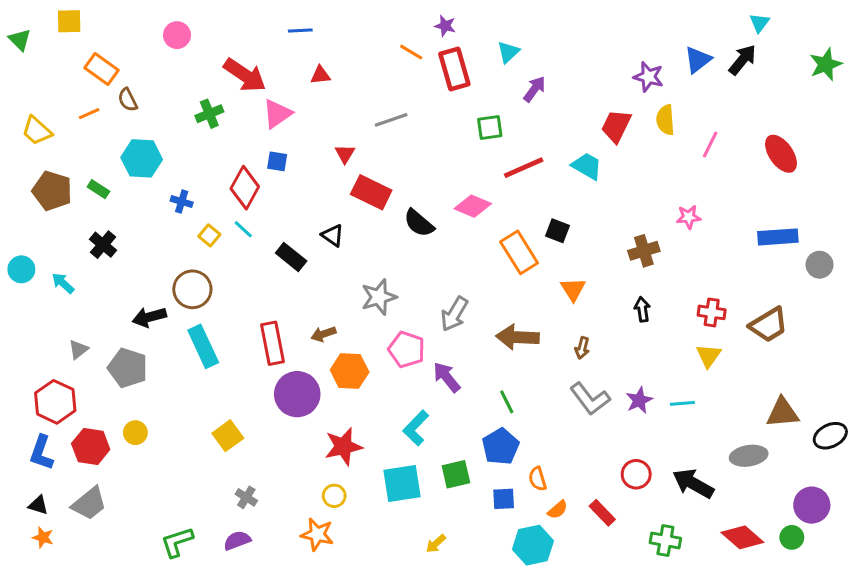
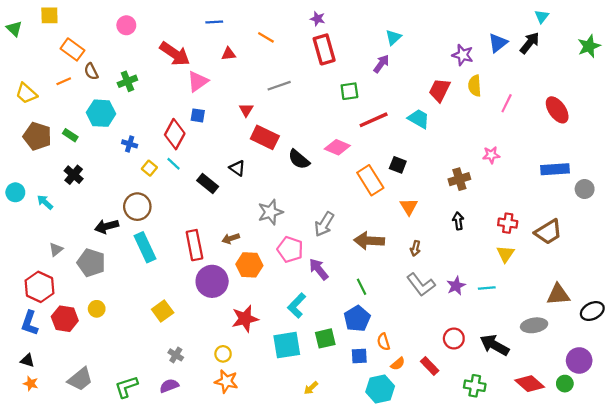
orange line: (411, 52) -> (266, 37), moved
cyan triangle: (508, 52) -> (393, 37), moved
green cross: (209, 114) -> (127, 81), moved
yellow circle: (334, 496) -> (223, 354), moved
gray trapezoid: (89, 504) -> (80, 379), moved

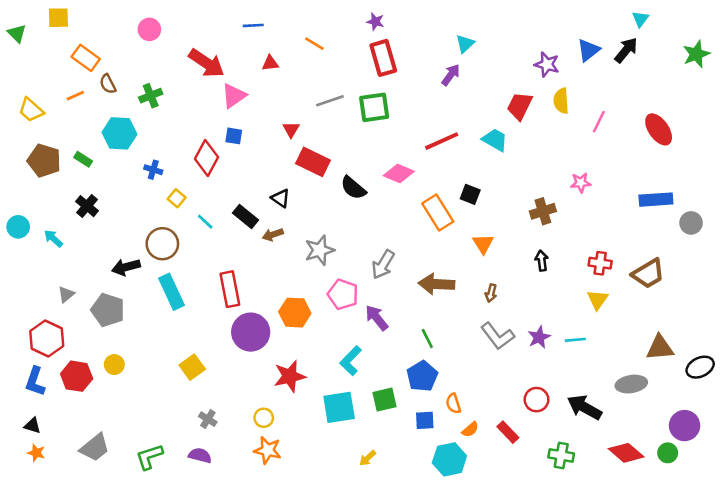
green square: (349, 91) -> (374, 107), moved, size x1.4
cyan line: (174, 164) -> (205, 222), moved
brown arrow: (231, 238) -> (273, 235), moved
purple semicircle: (169, 386) -> (200, 455), turned 36

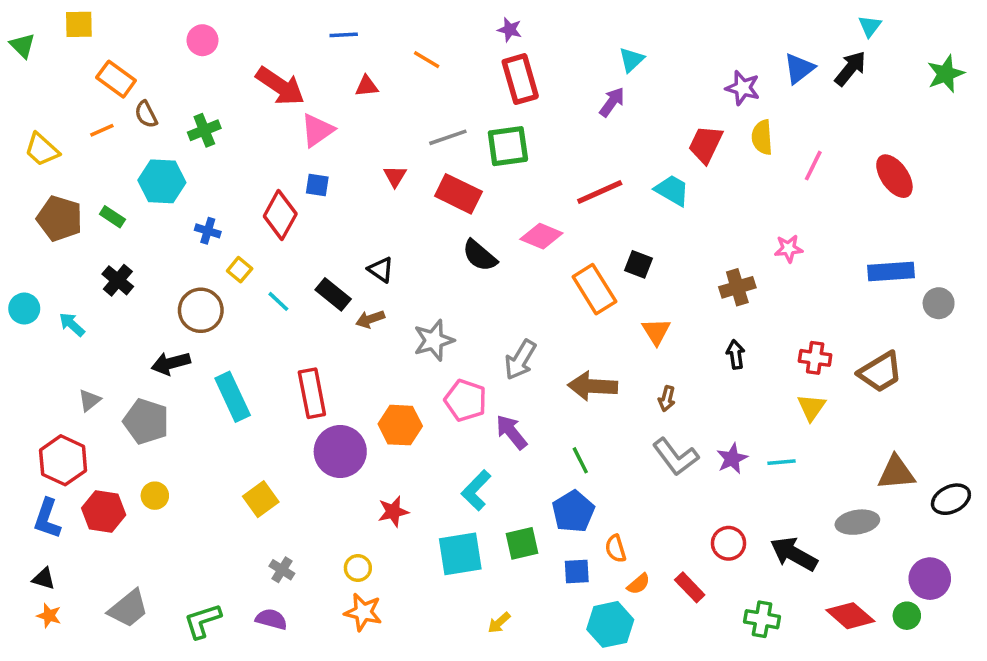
red rectangle: (313, 162) -> (458, 194), moved
brown circle: (162, 244) -> (201, 310), moved
red star: (290, 376) -> (393, 512), size x0.7

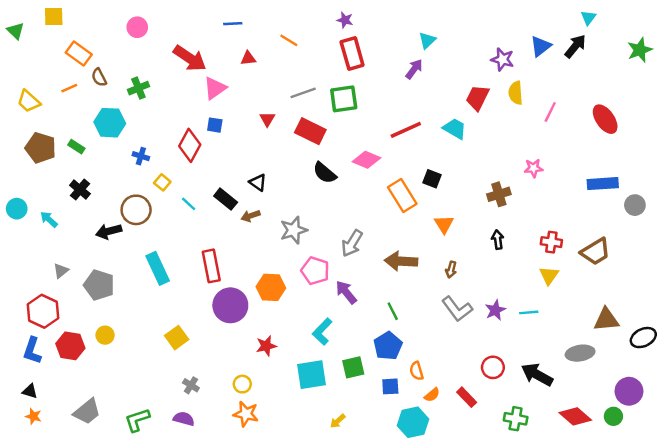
black arrow: (171, 363) -> (109, 231), moved

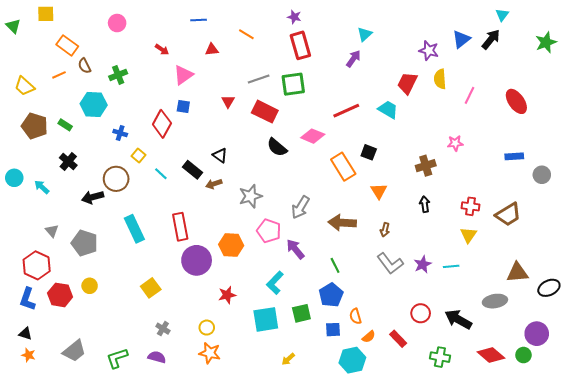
red arrow: (190, 58) -> (162, 49), size x0.5
blue rectangle: (603, 184) -> (514, 156), size x0.7
gray triangle: (61, 271) -> (52, 231), turned -32

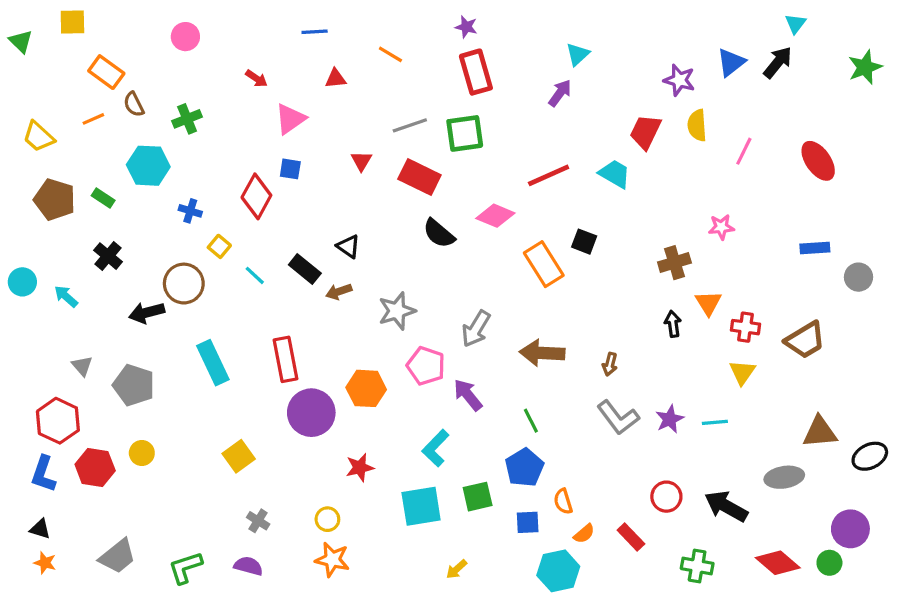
orange triangle: (379, 191) -> (708, 303), moved

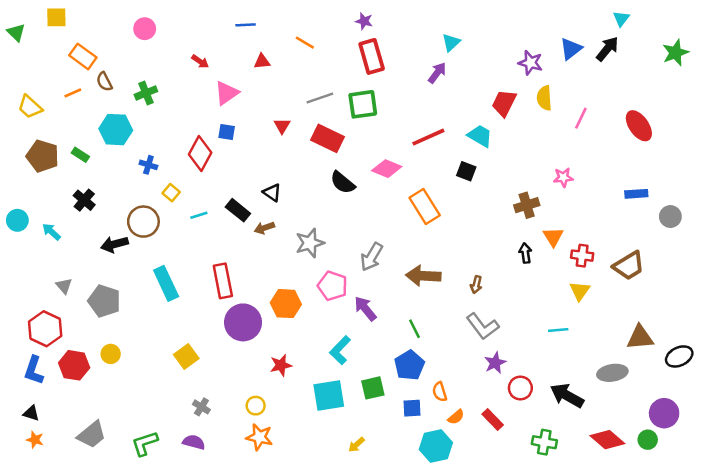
black square: (584, 242) -> (466, 171), moved
cyan line: (255, 275) -> (199, 215), turned -60
purple star: (670, 419) -> (495, 363), moved

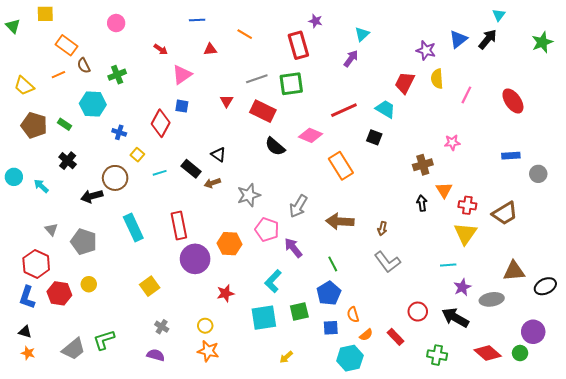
purple star: (364, 21) -> (316, 21), moved
yellow triangle: (580, 291) -> (465, 234), size x1.4
purple star: (495, 363) -> (462, 287), moved
green L-shape: (145, 443) -> (104, 340), moved

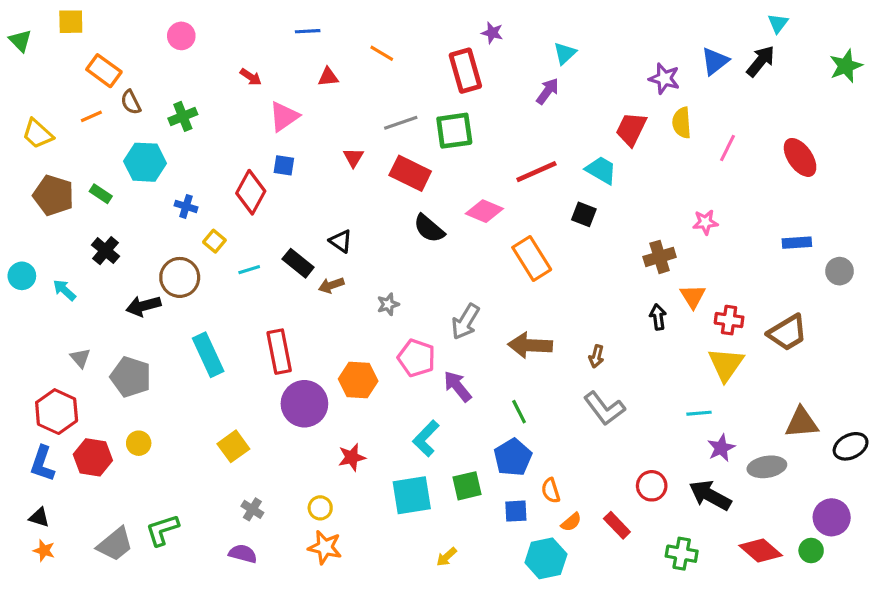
gray star: (249, 195) -> (388, 304), size x0.6

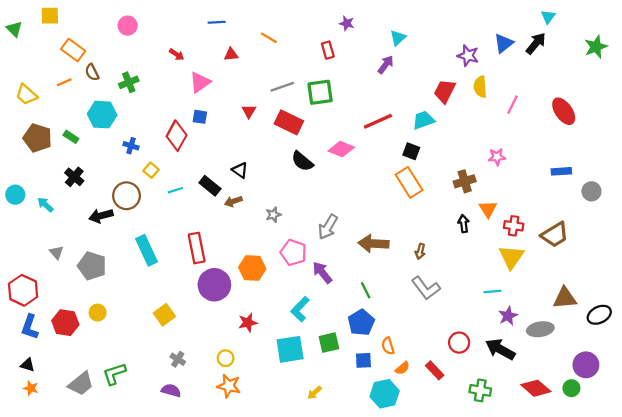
red rectangle: (465, 71) -> (328, 50), size x0.6
cyan trapezoid: (601, 170) -> (424, 120), turned -50
orange rectangle: (532, 258) -> (409, 182), moved
red hexagon: (57, 412) -> (23, 290), moved

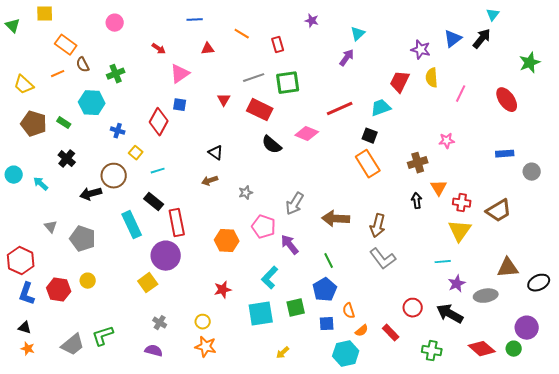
green star: (596, 47) -> (530, 63), moved
red rectangle: (328, 50) -> (278, 45), moved
black rectangle: (210, 186) -> (154, 202), moved
brown arrow: (420, 251) -> (378, 226), size x1.6
purple circle: (214, 285) -> (166, 256), moved

